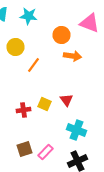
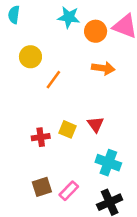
cyan star: (28, 16) -> (69, 17), moved
orange circle: (62, 35) -> (96, 31), moved

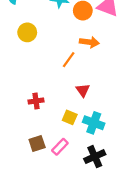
orange line: (53, 80) -> (69, 60), moved
yellow square: (67, 129) -> (70, 117), moved

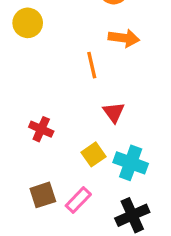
orange line: (69, 60) -> (92, 65), turned -49
red cross: (36, 101) -> (41, 129), turned 32
yellow square: (70, 117) -> (93, 154), turned 32

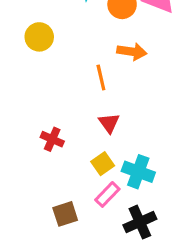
red triangle: (114, 112) -> (109, 123), moved
brown square: (43, 195) -> (65, 214), moved
pink rectangle: (78, 200) -> (107, 194), moved

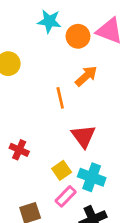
orange arrow: (132, 52) -> (86, 76), turned -50
red triangle: (109, 123) -> (83, 136), moved, size x1.4

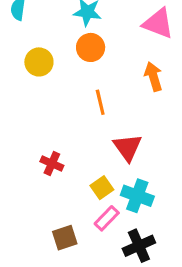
orange circle: (78, 36) -> (91, 47), moved
orange arrow: (86, 76) -> (153, 76), moved, turned -65

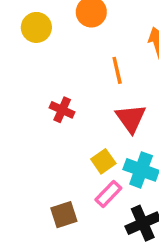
orange line: (100, 102) -> (117, 70), moved
red cross: (52, 164) -> (62, 110), moved

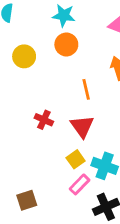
red triangle: (131, 118) -> (82, 126), moved
brown square: (64, 215) -> (27, 200), moved

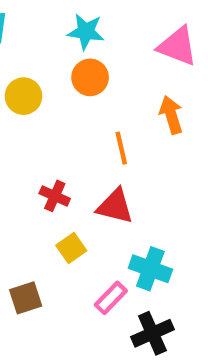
red triangle: (82, 126) -> (115, 206), turned -40
yellow square: (76, 159) -> (71, 248), moved
brown square: (27, 200) -> (26, 298), moved

